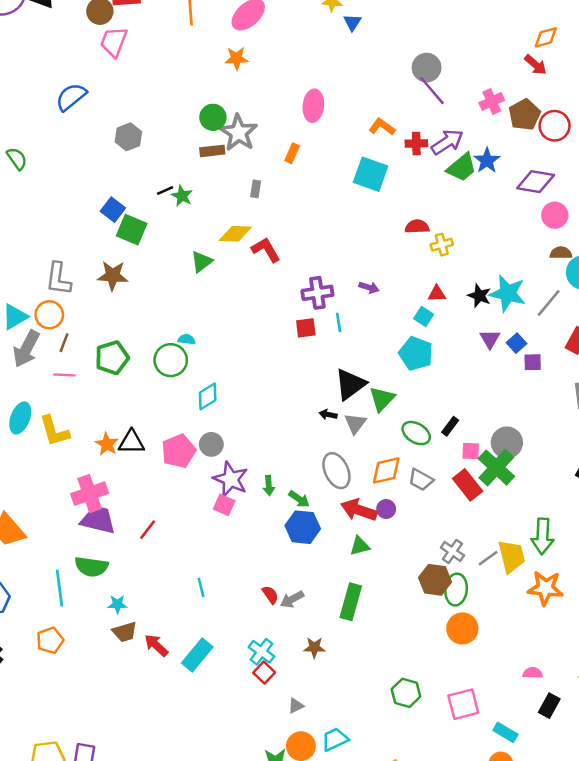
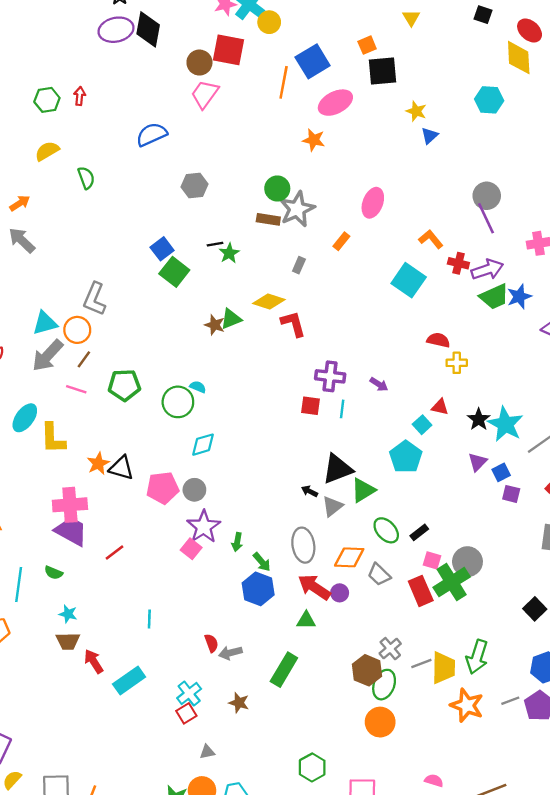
brown star: (113, 276) -> (215, 325), moved, size x0.7
green semicircle: (91, 567) -> (53, 573), size x0.6

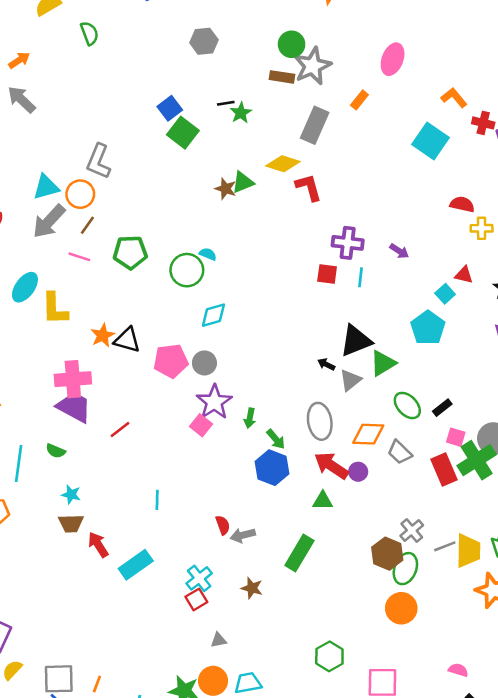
gray rectangle: (299, 265) -> (315, 125), size x2.0

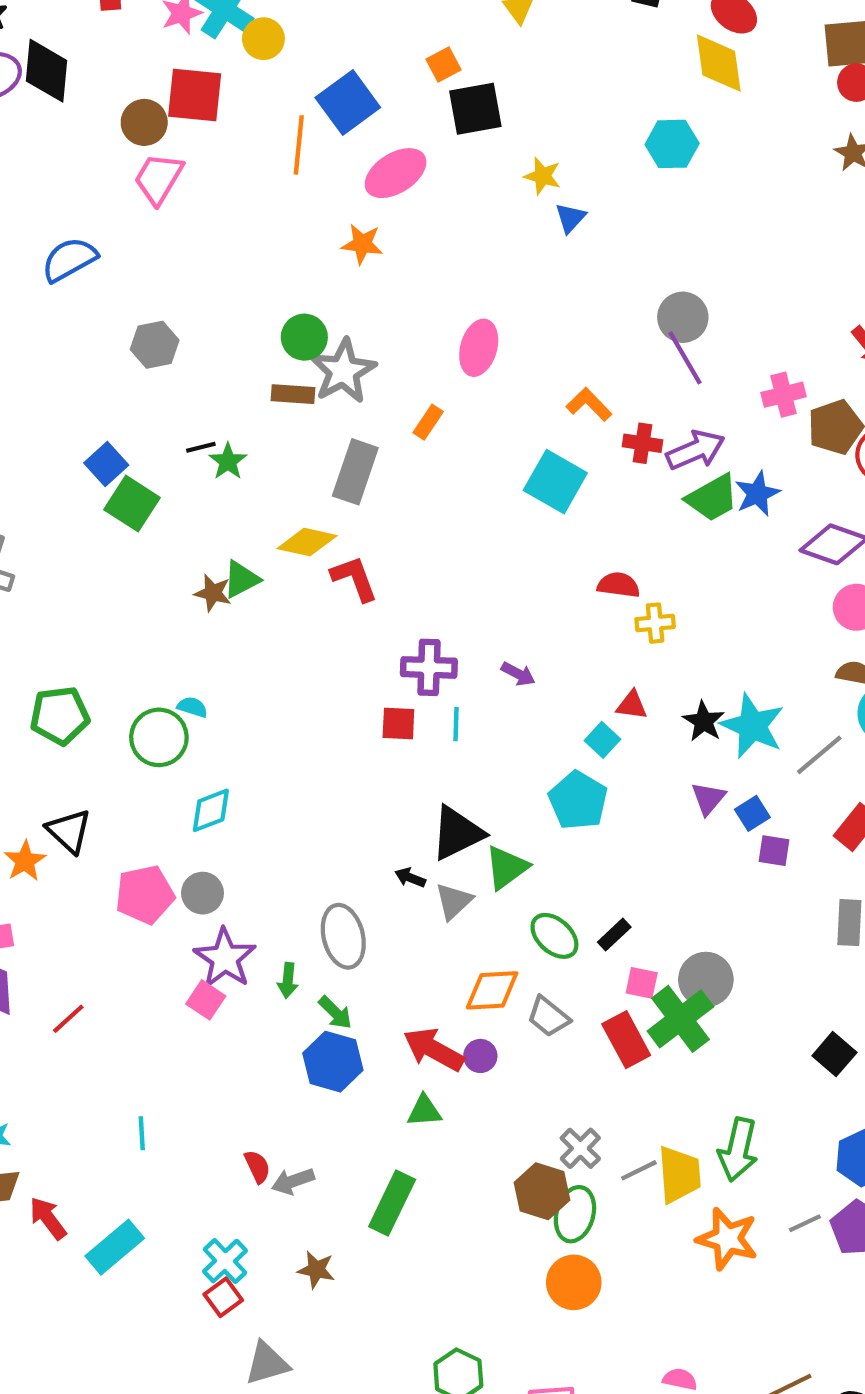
black triangle: (127, 340) -> (69, 831), moved, turned 32
gray ellipse: (320, 421) -> (343, 936), moved
gray triangle: (219, 640) -> (267, 1363), size x1.6

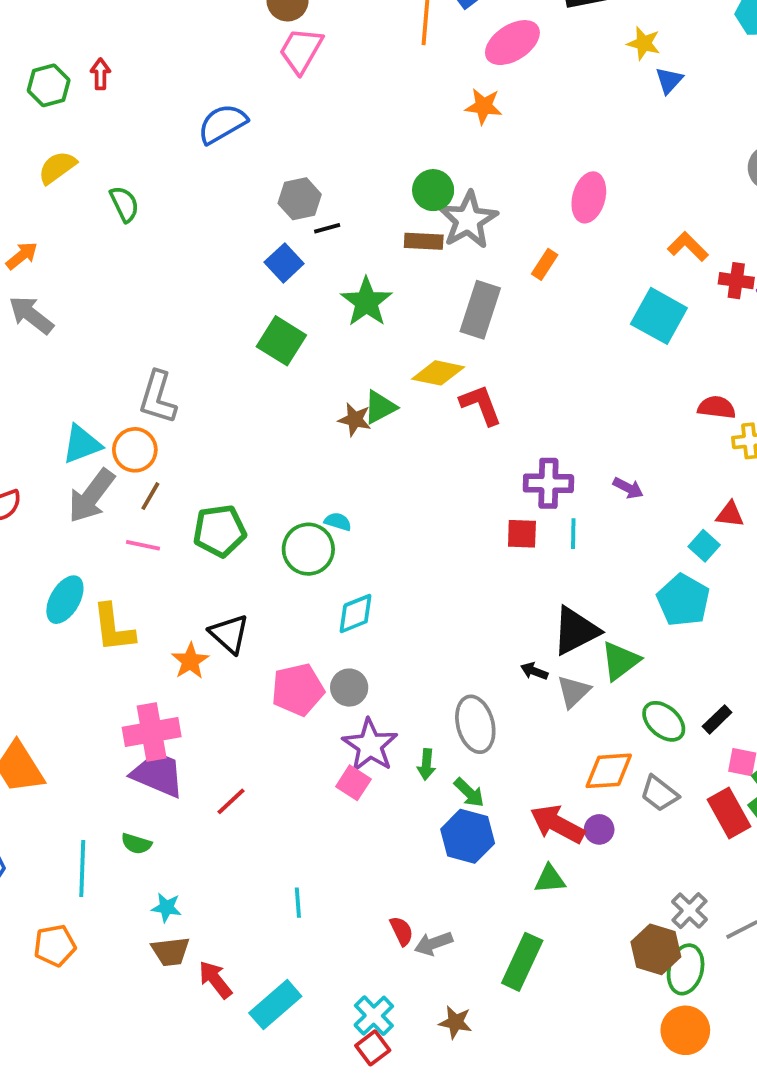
black line: (201, 447) -> (327, 228), moved
green star: (228, 461) -> (366, 302), size x1.5
blue square: (106, 464) -> (284, 263), moved

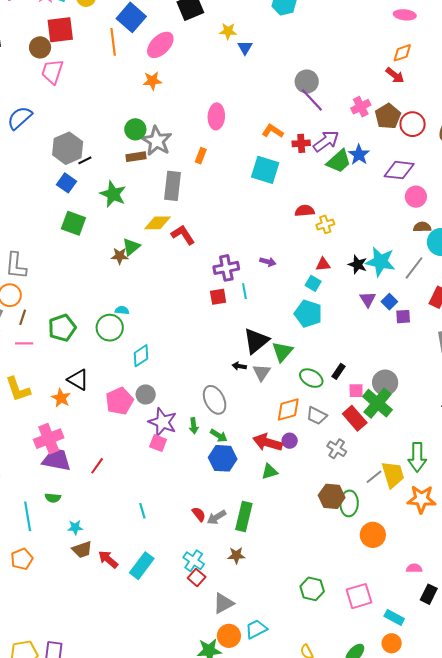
gray hexagon: (300, 199) -> (68, 148), size x1.4
gray cross: (690, 911) -> (337, 449), moved
green rectangle: (522, 962) -> (244, 517), moved
orange circle: (685, 1030) -> (373, 535), moved

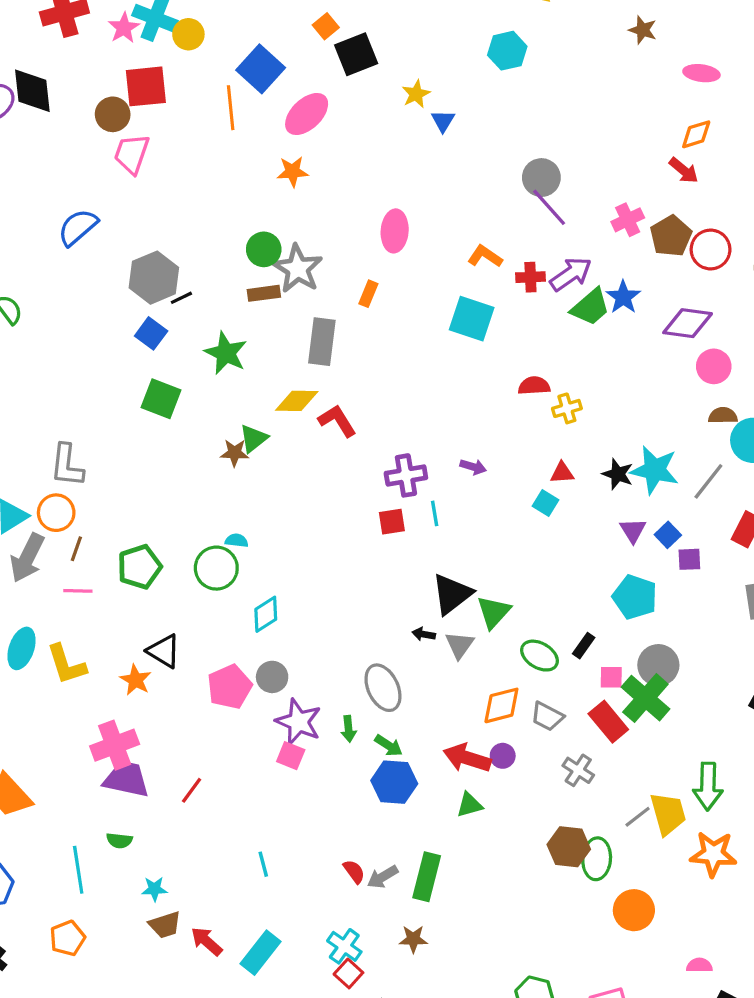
yellow star: (228, 31) -> (416, 94), turned -30
cyan pentagon: (308, 314) -> (635, 597), moved

